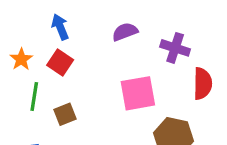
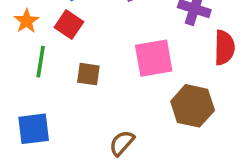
brown square: (65, 114) -> (88, 74), moved, turned 30

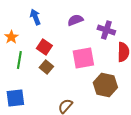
red square: (69, 25) -> (44, 47), moved
brown square: (88, 74) -> (46, 67), turned 32

